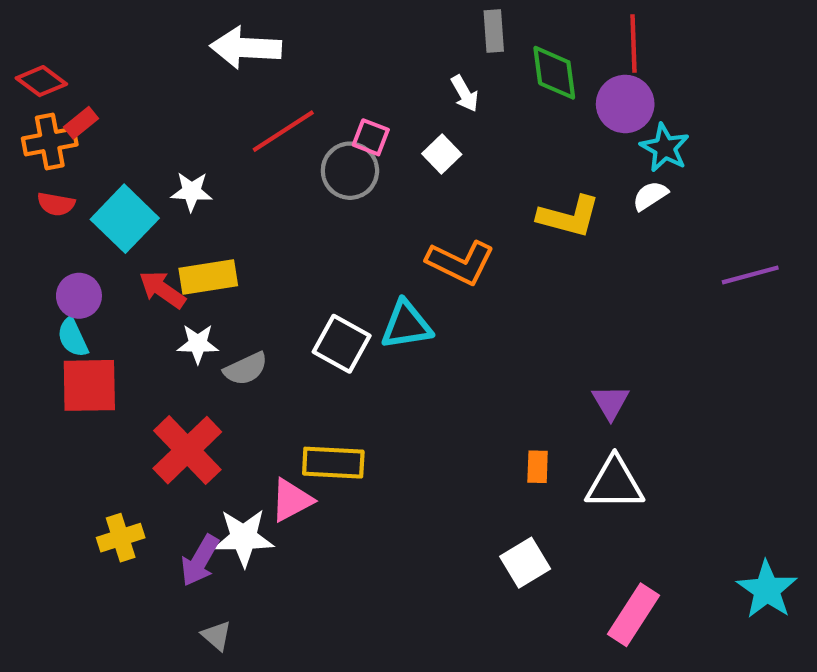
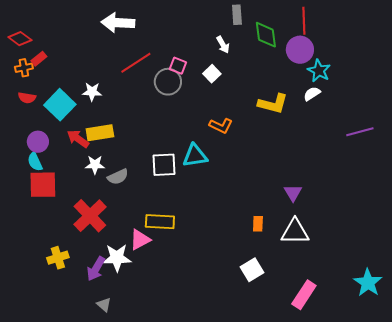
orange cross: (50, 142) -> (24, 68), size x0.7
orange L-shape: (460, 262) -> (221, 126), size x0.7
white square: (342, 344) -> (164, 165), turned -32

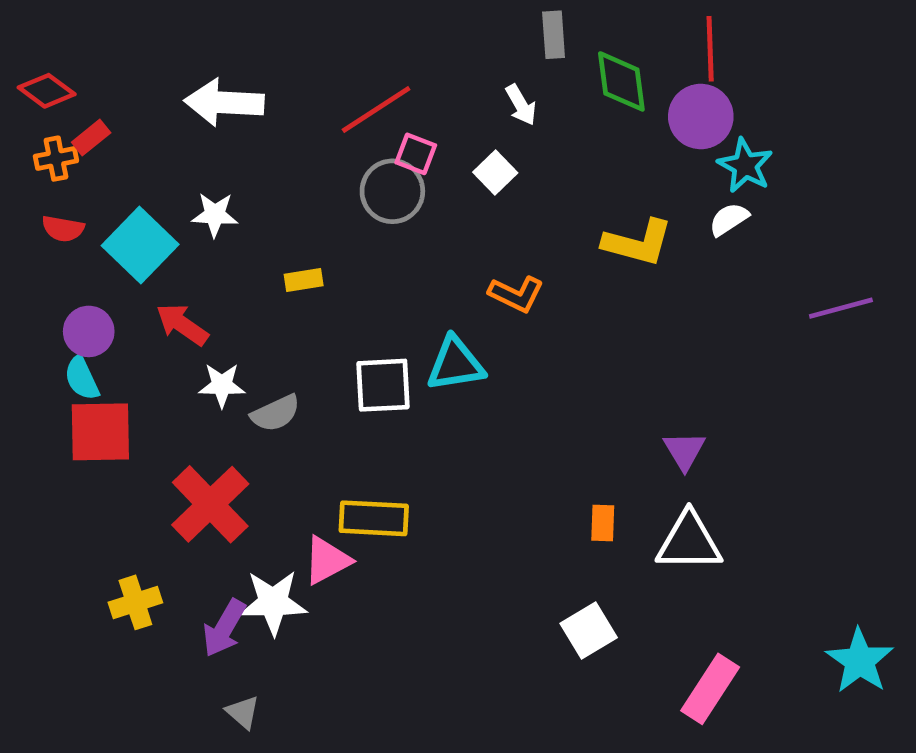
white arrow: (118, 23) -> (224, 102), moved
red line: (136, 63) -> (376, 109), moved
yellow rectangle: (100, 133) -> (304, 280), moved, size x0.6

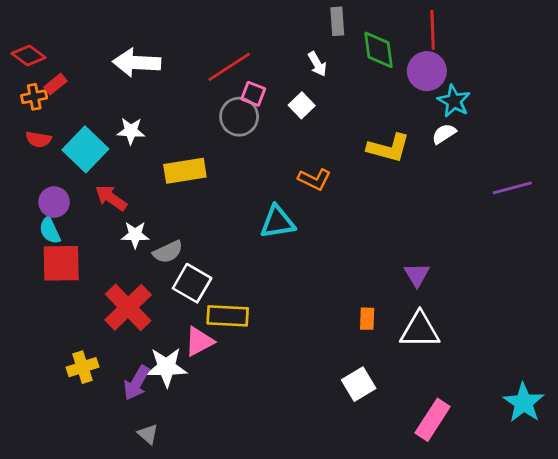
yellow rectangle: (304, 280) -> (185, 171), size x1.8
white square: (383, 385) -> (192, 283), moved, turned 33

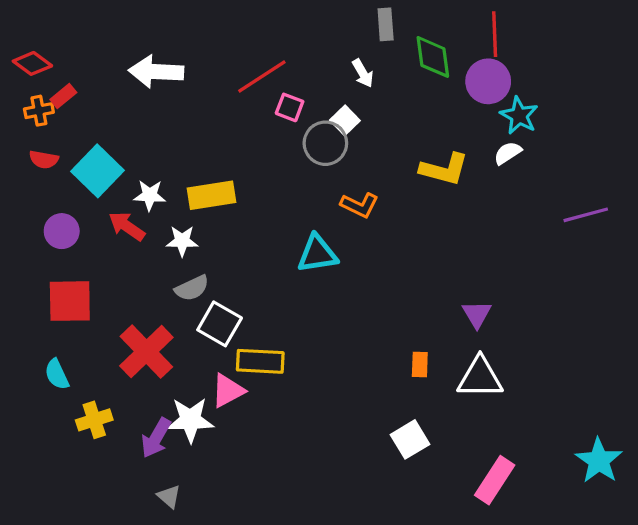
gray circle: (239, 117) -> (325, 143), moved
white star: (131, 131) -> (150, 195), moved
cyan semicircle: (50, 231) -> (57, 374), moved
white star: (135, 235) -> (182, 241), moved

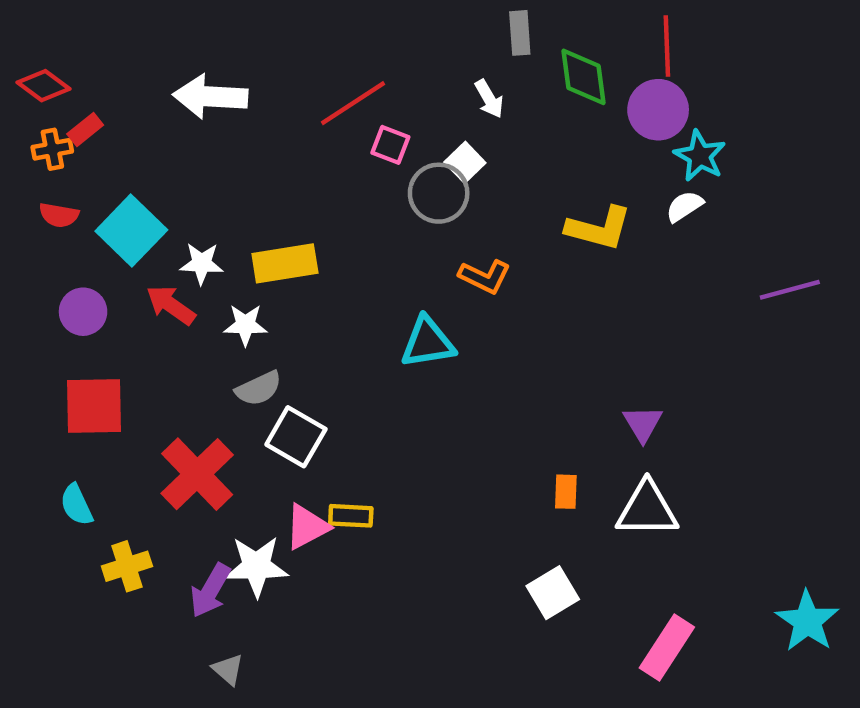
yellow rectangle: (260, 361) -> (351, 516), moved, size x0.7

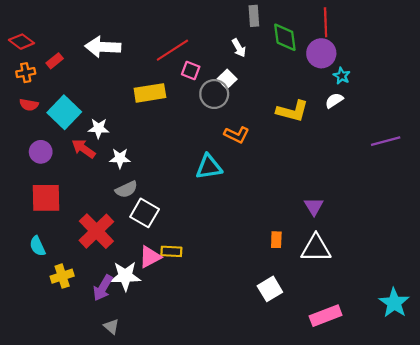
red rectangle: (85, 129) -> (55, 61), moved
cyan star: (700, 156) -> (342, 76), size x0.7
yellow rectangle: (285, 263) -> (150, 93), moved
pink rectangle: (667, 647) -> (326, 316), turned 36

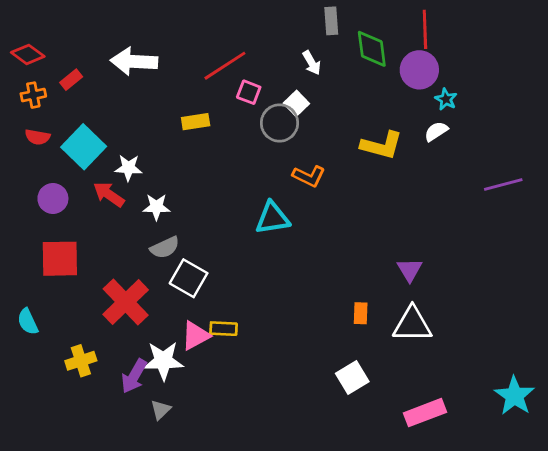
yellow rectangle: (150, 93) -> (196, 122), size x0.7
cyan semicircle: (37, 246) -> (28, 322), moved
gray triangle: (111, 326) -> (161, 410), moved, turned 35

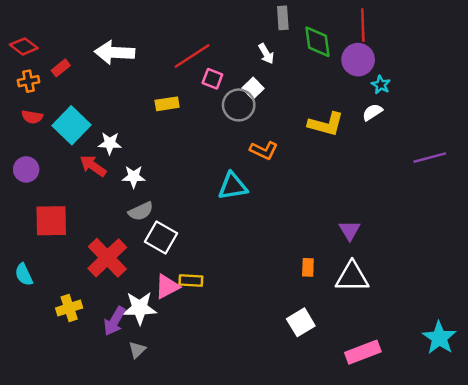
purple circle: (53, 199) -> (26, 169), moved

